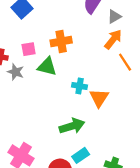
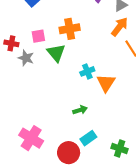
green triangle: (47, 66) -> (56, 53), turned 36
cyan cross: (80, 86) -> (87, 71), turned -32
green arrow: (72, 126) -> (80, 110), size x0.6

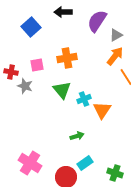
green triangle: (56, 53) -> (62, 90), moved

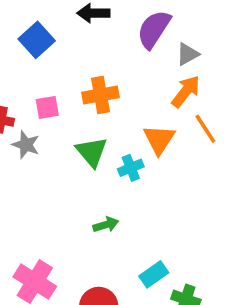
orange triangle: (102, 110) -> (159, 139), moved
green arrow: (77, 136) -> (106, 225), moved
cyan rectangle: (85, 163) -> (154, 274), moved

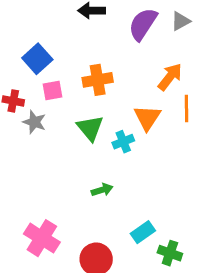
blue square: (37, 40) -> (37, 59), moved
gray triangle: (188, 54) -> (180, 21), moved
orange line: (205, 129) -> (186, 108), turned 32

